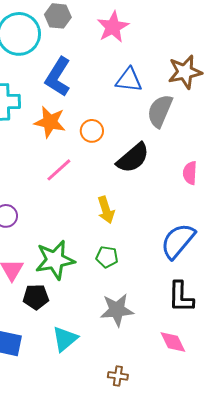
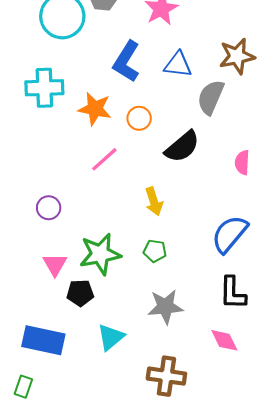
blue L-shape: (58, 77) -> (126, 61), moved
brown cross: (118, 376) -> (166, 376), size x1.8

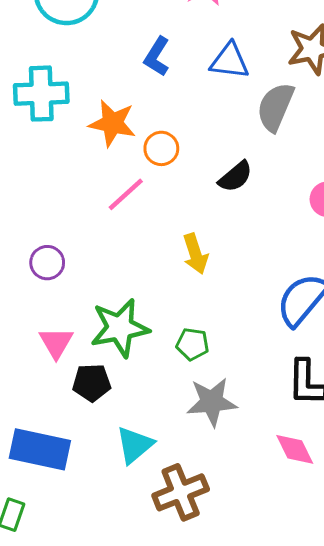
blue L-shape: (126, 61) -> (157, 57), size x0.7
orange circle: (139, 118) -> (161, 148), moved
black semicircle: (182, 147) -> (235, 177), size x0.7
green pentagon: (155, 251) -> (192, 344), moved
brown cross: (166, 376) -> (181, 492), moved, turned -30

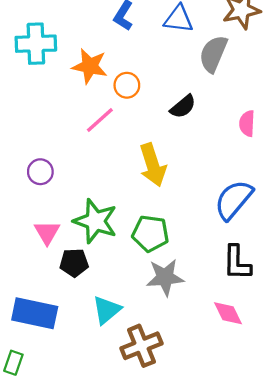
yellow arrow: (195, 254) -> (153, 165), size x1.4
green star: (120, 328) -> (95, 221), turned 30
green pentagon: (192, 344) -> (150, 233), size x1.5

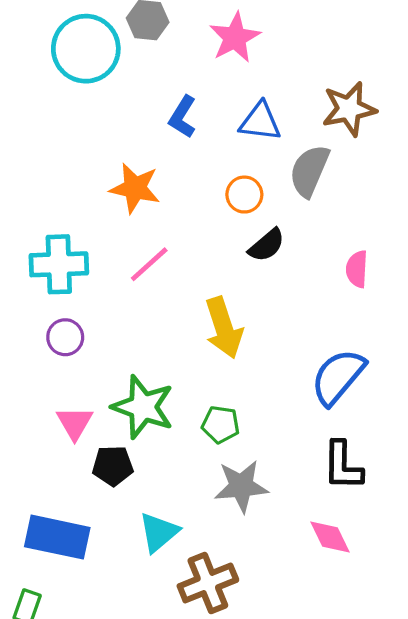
cyan cross: (36, 44) -> (59, 264), moved
orange circle: (127, 85) -> (244, 195), moved
green pentagon: (150, 233) -> (221, 424), size x0.7

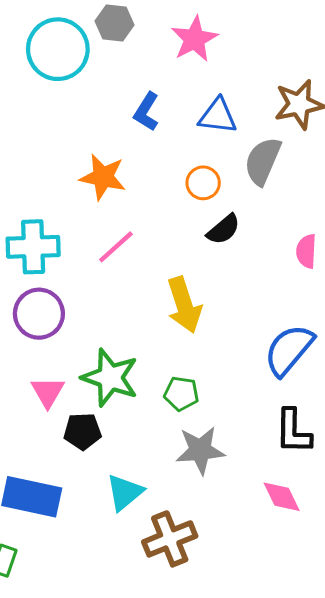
purple circle: (65, 337) -> (39, 314), size x1.5

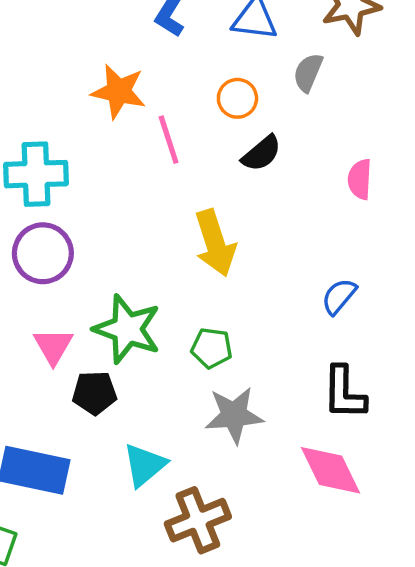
gray semicircle: (263, 161) -> (308, 72), size x0.7
pink line: (116, 247) -> (169, 140), moved, turned -66
blue semicircle: (289, 350) -> (339, 296), size x0.6
pink diamond: (282, 497) -> (330, 470), size x1.4

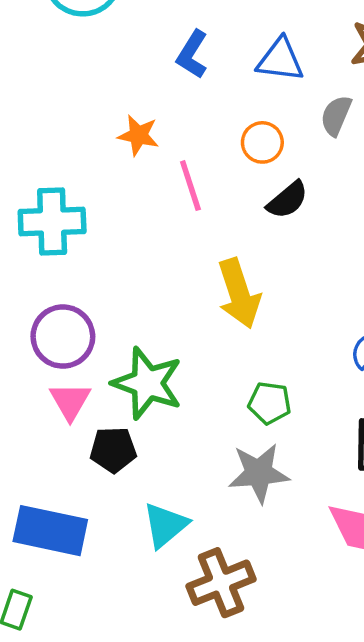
orange star: (119, 91) -> (138, 135), size x0.7
purple circle: (43, 253) -> (63, 337), moved
green pentagon: (212, 348) -> (270, 403), moved

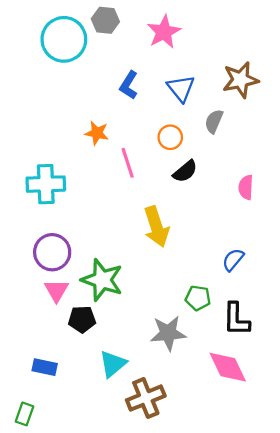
blue triangle: (280, 60) -> (181, 88), turned 44
green pentagon: (270, 403) -> (198, 298), moved
blue rectangle: (50, 531) -> (45, 367), size x0.6

